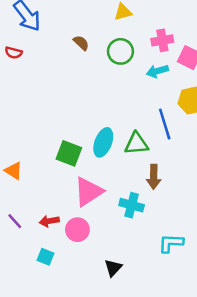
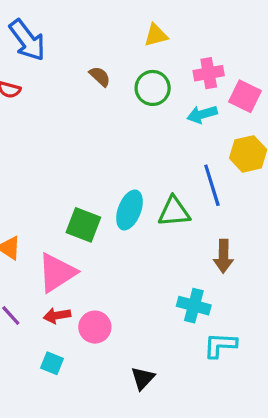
brown arrow: (154, 177) -> (223, 256), moved
pink triangle: (89, 192) -> (57, 273), moved
cyan cross: (132, 205) -> (194, 306), moved

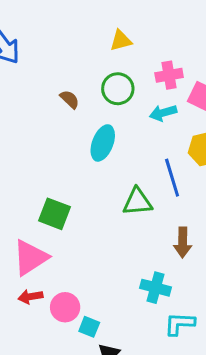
brown semicircle: (100, 76) -> (70, 99), moved
cyan ellipse: (129, 210) -> (103, 143), moved
cyan square: (52, 363) -> (89, 327), moved

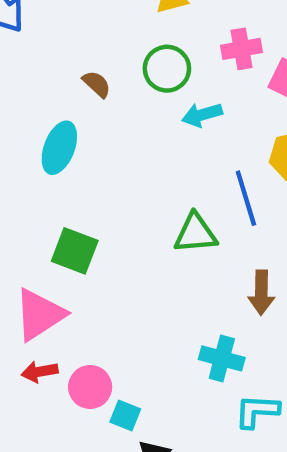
cyan arrow: (163, 113) -> (202, 115), moved
cyan ellipse: (103, 143) -> (59, 148), moved

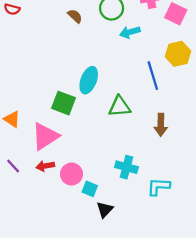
cyan ellipse: (59, 148) -> (89, 80), moved
green triangle: (195, 233) -> (120, 107), moved
cyan cross: (222, 358) -> (126, 167), moved

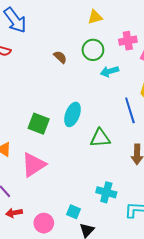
green square: (63, 103) -> (39, 124), moved
red arrow: (45, 166) -> (14, 213), moved
pink circle: (72, 174) -> (44, 223), moved

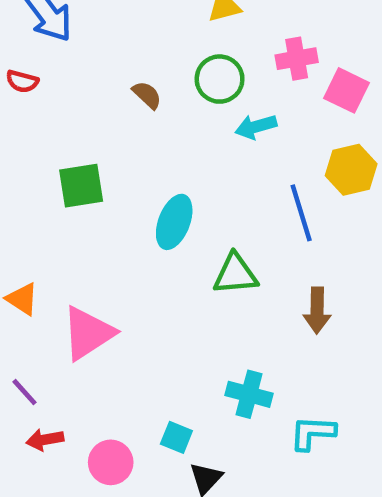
green square: (39, 124) -> (81, 186), moved, turned -30

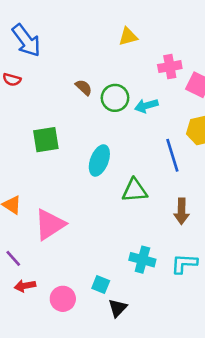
green circle: (220, 79) -> (115, 98), moved
cyan L-shape: (313, 433) -> (184, 264), moved

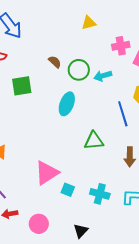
green square: (46, 140) -> (22, 86), moved
cyan ellipse: (99, 160) -> (67, 104), moved
pink triangle: (50, 224) -> (47, 173), moved
cyan square: (101, 284) -> (68, 190), moved

